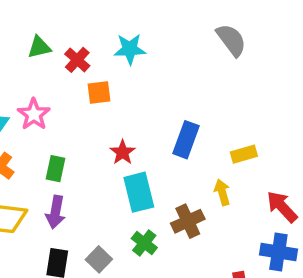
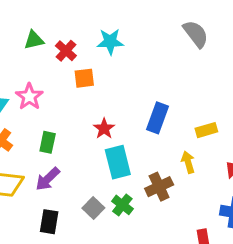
purple arrow: (55, 212) -> (48, 179), turned 36
gray square: (99, 259) -> (93, 208), moved

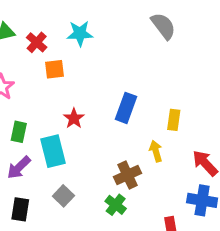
yellow rectangle: (206, 130) -> (174, 120), turned -66
cyan rectangle: (118, 162) -> (53, 151), moved
green cross: (122, 205) -> (116, 205), moved

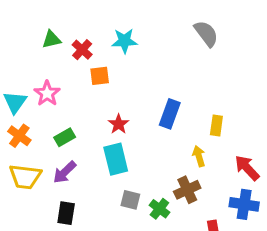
green rectangle: (19, 132) -> (65, 137), turned 48
cyan rectangle: (53, 151) -> (116, 159), moved
brown cross: (128, 175) -> (187, 190), moved
gray square: (63, 196) -> (130, 200), moved, turned -30

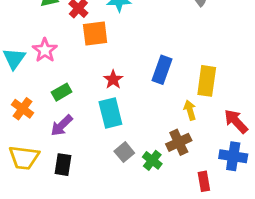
orange square: (100, 76) -> (95, 33), size x1.4
yellow rectangle: (216, 126) -> (207, 81), size x1.5
orange cross: (19, 136) -> (23, 109), moved
yellow trapezoid: (25, 177) -> (24, 158), moved
gray square: (130, 200) -> (124, 152), turned 36

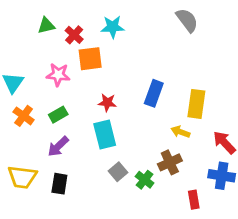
pink star: (45, 50) -> (58, 75), moved, turned -30
red star: (113, 79) -> (107, 103), turned -30
orange cross: (23, 109) -> (24, 116), moved
yellow arrow: (190, 110) -> (180, 132), turned -54

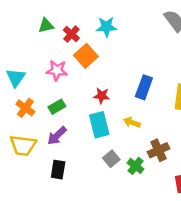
orange square: (90, 59) -> (86, 56), turned -35
yellow arrow: (180, 132) -> (132, 122), moved
yellow trapezoid: (22, 177) -> (23, 145), moved

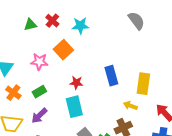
red cross: (71, 34) -> (52, 21), moved
blue rectangle: (144, 87) -> (111, 76), turned -36
yellow arrow: (132, 122) -> (130, 106), moved

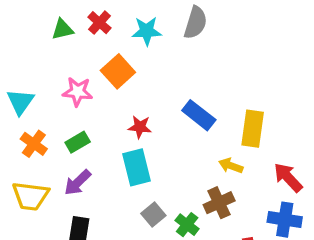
gray semicircle: (136, 21) -> (195, 23), moved, turned 54
blue rectangle: (111, 76) -> (199, 115), turned -36

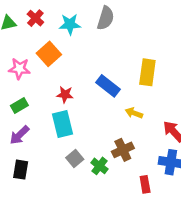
yellow rectangle: (253, 129) -> (147, 72), moved
yellow arrow: (231, 166) -> (134, 113), moved

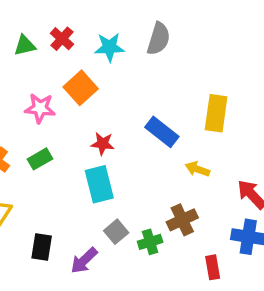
purple arrow: (19, 135) -> (84, 260), moved
green cross: (99, 166) -> (150, 242), turned 35

